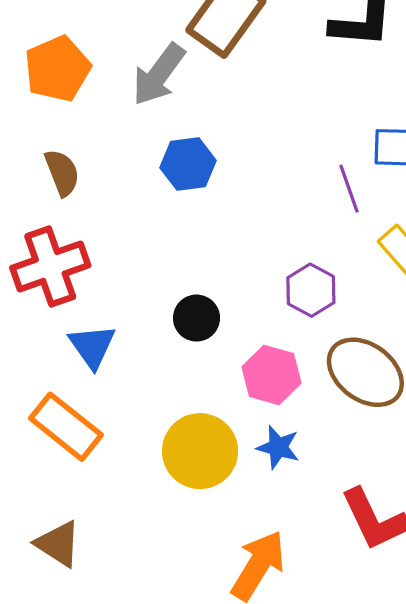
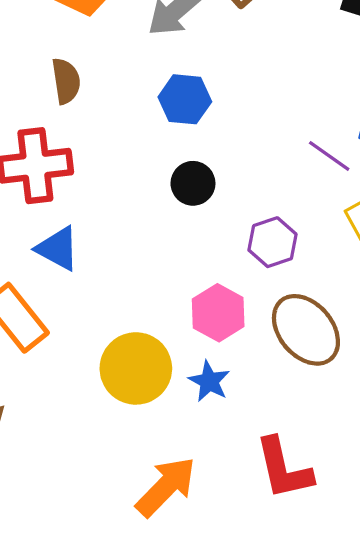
purple line: (349, 189) -> (329, 156), turned -48
black circle: (196, 318) -> (193, 183), moved
blue triangle: (92, 346) -> (58, 248), turned -39

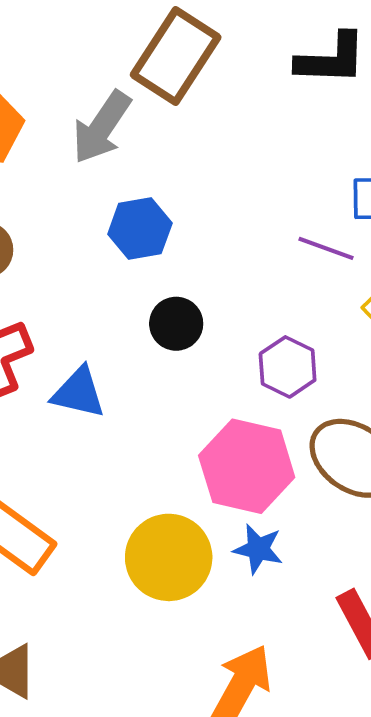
blue triangle: (58, 248) -> (79, 393), moved
pink hexagon: (218, 313) -> (247, 466), size x1.4

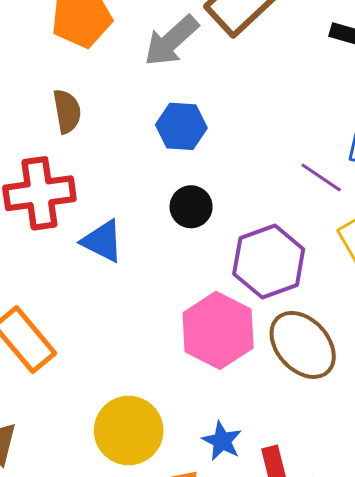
purple hexagon: (288, 367) -> (269, 262), size x1.5
blue star: (258, 549) -> (222, 441), moved
yellow circle: (169, 557) -> (129, 431), moved

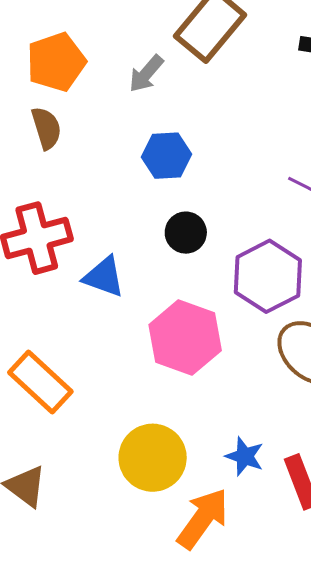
gray arrow: (171, 41) -> (146, 74), size x0.7
brown semicircle: (67, 111) -> (46, 128), moved
pink hexagon: (218, 330) -> (185, 338), moved

